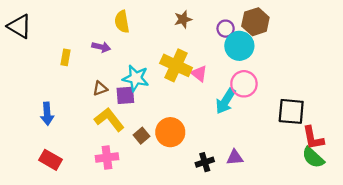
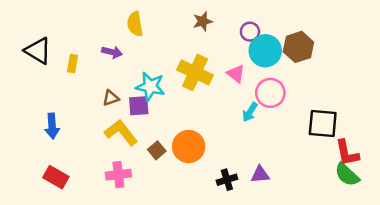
brown hexagon: (255, 22) -> (298, 47), moved
black triangle: (19, 26) -> (38, 51), moved
pink triangle: (199, 73) -> (236, 74), moved
cyan arrow: (226, 101) -> (250, 112), size x0.7

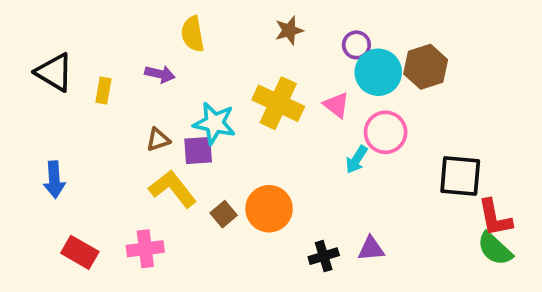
blue arrow: (52, 126) -> (54, 180), moved
pink cross: (118, 175) -> (145, 249), moved

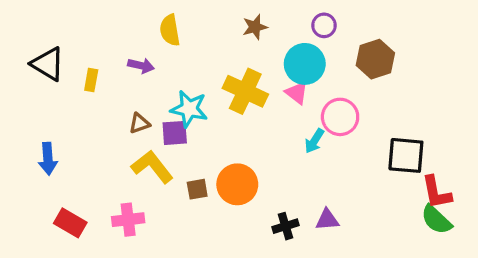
purple circle: (356, 45) -> (324, 25), moved
cyan circle: (378, 72) -> (305, 64), moved
brown square: (224, 214) -> (197, 189), turned 30

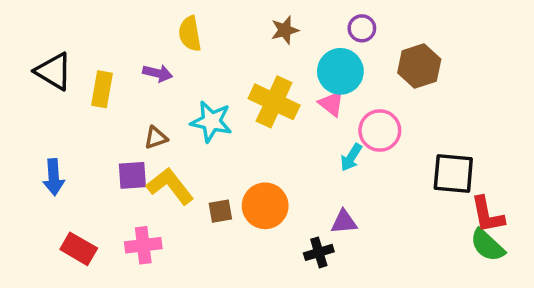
yellow rectangle: (91, 80) -> (102, 89), size x1.4
purple square: (175, 133) -> (132, 175), moved
purple triangle: (327, 220) -> (344, 222), moved

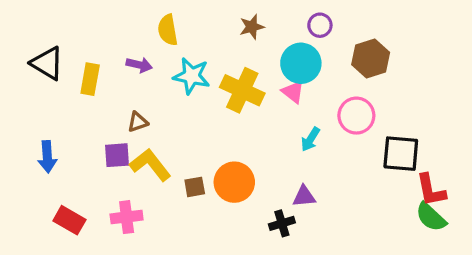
cyan star: (211, 122) -> (192, 76), moved
pink circle: (380, 131) -> (356, 116), moved

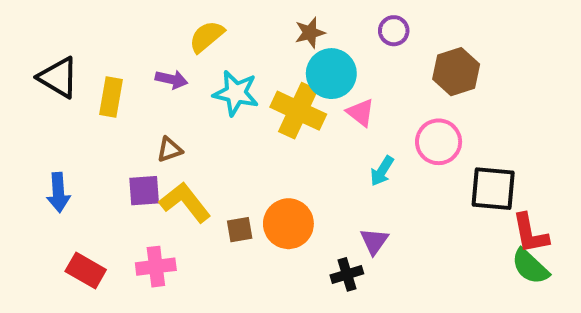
yellow semicircle: (168, 30) -> (207, 37), turned 60
cyan circle: (301, 63) -> (331, 74), moved
purple triangle: (304, 196) -> (374, 241), turned -50

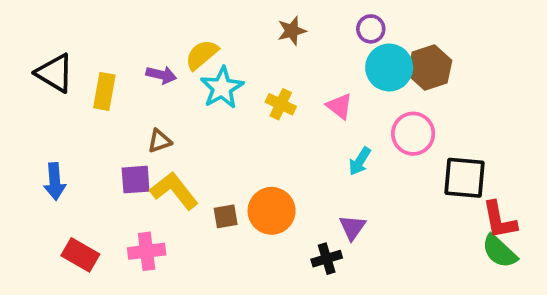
yellow semicircle: (207, 37) -> (202, 55), moved
cyan circle: (331, 74) -> (389, 68), moved
cyan star: (236, 93) -> (222, 88), turned 30
yellow cross: (298, 111) -> (281, 104), size x0.6

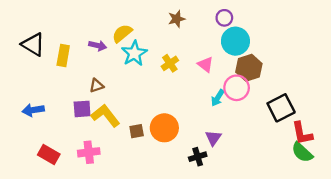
brown hexagon: (430, 68) -> (249, 68), moved
yellow cross: (281, 104) -> (170, 63), turned 30
pink circle: (413, 134) -> (237, 88), moved
black square: (465, 178) -> (281, 108), turned -32
blue arrow: (55, 181) -> (33, 110), turned 85

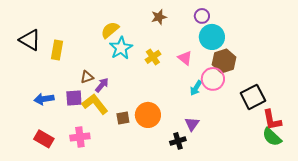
purple arrow: (98, 46) -> (102, 85), moved, turned -63
blue arrow: (33, 110) -> (44, 99), moved

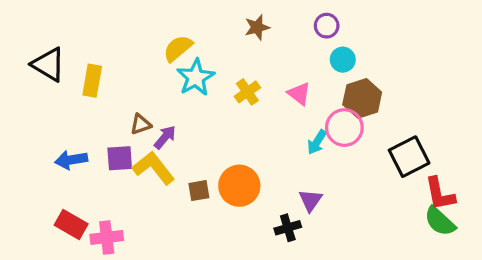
cyan circle: (212, 37) -> (343, 60), size x0.6
pink cross: (80, 137) -> (107, 237), moved

